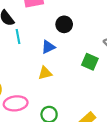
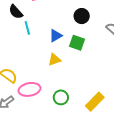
black circle: (64, 24) -> (82, 16), moved
green square: (90, 62) -> (77, 43), moved

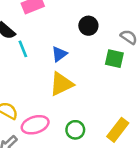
green square: (77, 43) -> (114, 59), moved
yellow triangle: (54, 60) -> (61, 84), size x1.5

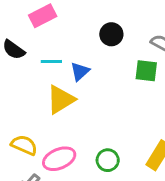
cyan line: (23, 49) -> (51, 61), moved, turned -63
yellow triangle: (61, 84) -> (61, 100), moved

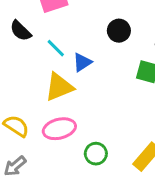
cyan line: (51, 61) -> (56, 48), turned 36
pink ellipse: (59, 159) -> (59, 129), moved

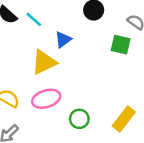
cyan line: (56, 48) -> (34, 19), moved

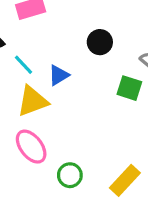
cyan line: (34, 19) -> (24, 65), moved
pink ellipse: (46, 99) -> (31, 147), turned 64

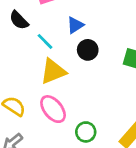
black circle: (100, 42) -> (88, 50), moved
blue triangle: (59, 75) -> (75, 25), moved

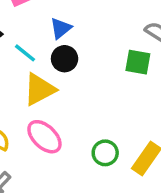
black circle: (88, 50) -> (65, 59), moved
green circle: (86, 132) -> (105, 153), moved

